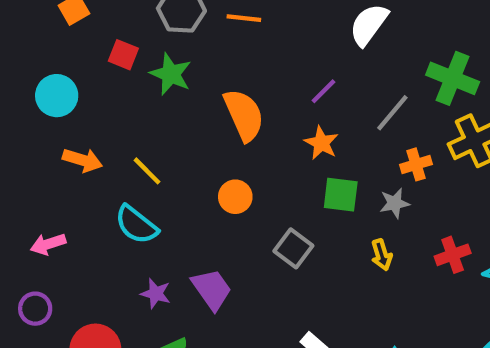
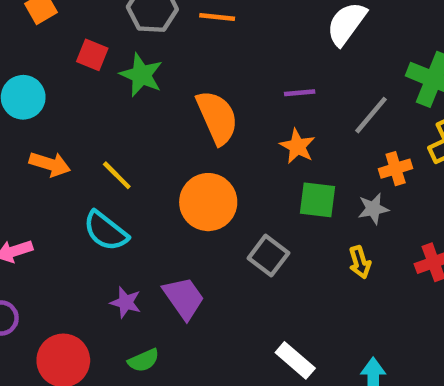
purple line: (323, 91) -> (300, 93), turned 40
orange circle: (235, 197) -> (208, 202), size x1.6

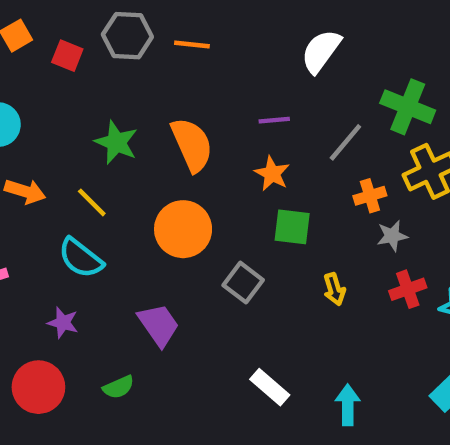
red square: (92, 55) -> (67, 56), moved
green star: (141, 75) -> (116, 142), moved
gray star: (373, 209) -> (392, 236), moved
purple star: (126, 302) -> (63, 323), moved

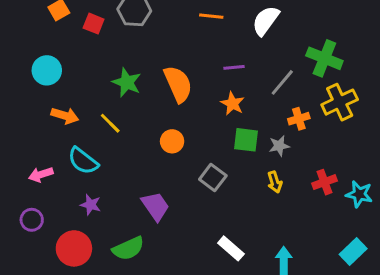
orange line: (192, 44) -> (211, 16), moved
orange circle: (183, 229) -> (172, 141), size x0.6
gray star: (392, 236) -> (279, 146), moved
cyan semicircle: (81, 258) -> (83, 161), moved
green semicircle: (119, 387) -> (128, 248), size x1.5

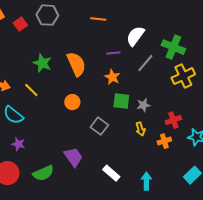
white semicircle: (266, 21) -> (135, 36), moved
red square: (94, 24) -> (20, 24), turned 32
orange cross: (299, 119) -> (164, 141), moved
red cross: (324, 182) -> (173, 120), moved
purple trapezoid: (155, 206) -> (73, 157), moved

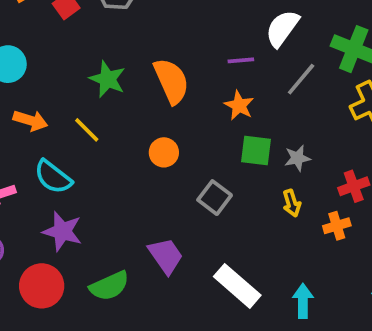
purple star: (18, 144) -> (62, 231), size x1.5
white rectangle: (111, 173) -> (237, 286), size x1.4

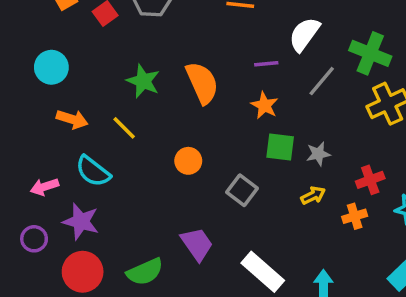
orange circle: (164, 152) -> (188, 161), moved
yellow arrow: (292, 203) -> (313, 195), turned -100
purple star: (62, 231) -> (81, 221), moved

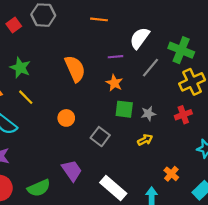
green star: (143, 81) -> (20, 68), moved
red cross: (370, 180) -> (183, 115), moved
orange cross: (355, 216) -> (171, 174), moved, turned -32

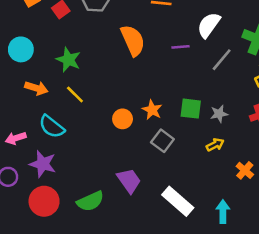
orange semicircle: (75, 69) -> (133, 40), moved
orange star: (114, 83) -> (152, 110), moved
orange cross: (171, 174) -> (245, 170), moved

